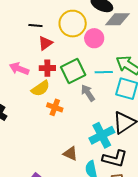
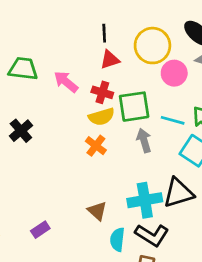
black line: (35, 25) -> (104, 33), turned 64
yellow semicircle: (41, 88) -> (101, 117), moved

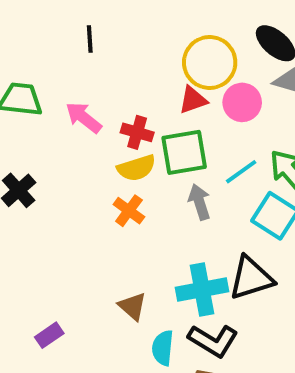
black line: (104, 33) -> (90, 39), moved
red triangle: (110, 60) -> (193, 100), moved
cyan line: (173, 120) -> (241, 172), turned -50

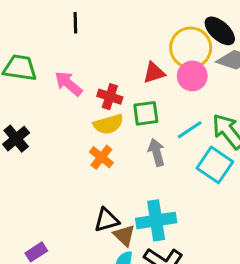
yellow circle: (210, 62) -> (191, 48), moved
green square: (184, 152) -> (146, 113), size x0.7
black triangle: (251, 278) -> (107, 220), moved, size x0.7
brown triangle: (132, 306) -> (124, 235), moved

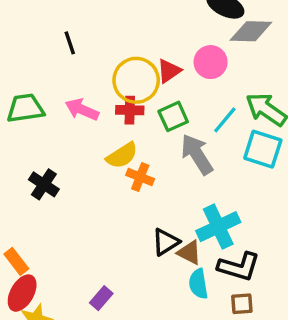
yellow circle: (191, 48) -> (136, 80), moved
yellow semicircle: (108, 124) -> (122, 155), moved
gray arrow: (156, 152) -> (197, 154), size x1.4

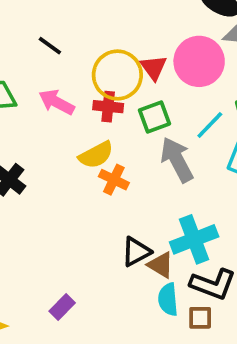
black line: (70, 43) -> (50, 46), moved, turned -40
pink circle: (211, 62) -> (199, 61), size x1.4
red triangle: (169, 71) -> (154, 68), turned -36
brown square: (242, 304) -> (200, 318), moved

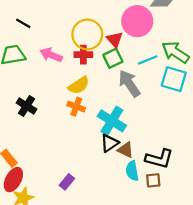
black line: (50, 46) -> (23, 23), moved
red triangle: (154, 68) -> (115, 40), moved
cyan line: (210, 125) -> (148, 60), turned 30
orange cross: (114, 180) -> (76, 107), moved
cyan cross: (194, 239) -> (112, 121), moved, turned -32

